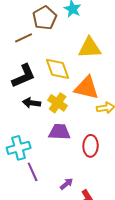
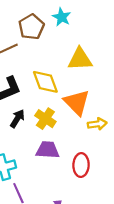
orange triangle: (87, 88) -> (77, 102), turned 32
black arrow: (32, 103) -> (17, 119), turned 114

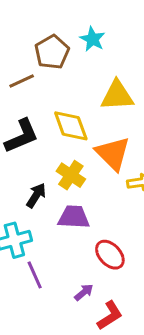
black arrow: (17, 119) -> (36, 195), moved
red ellipse: (81, 165) -> (110, 255), moved, turned -45

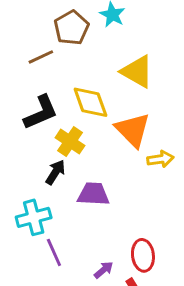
yellow triangle: (117, 96) -> (137, 72), turned 33
yellow cross: (71, 175) -> (70, 142), moved
red ellipse: (110, 255) -> (143, 255), moved, turned 36

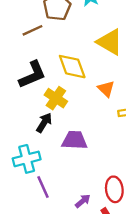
orange triangle: (133, 130) -> (106, 89), size x0.6

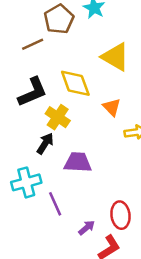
purple line: (43, 187) -> (55, 204), moved

